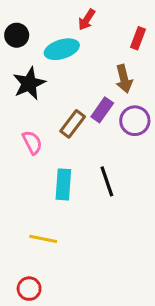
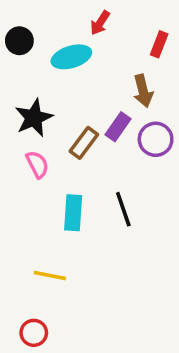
black star: (29, 83) -> (34, 118), moved

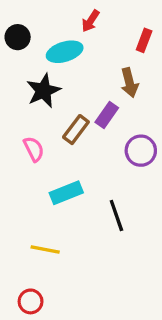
black star: (34, 118) -> (44, 91), moved
purple circle: (156, 139) -> (141, 151), moved
black line: (123, 209) -> (116, 216), moved
cyan rectangle: (73, 213) -> (66, 193), turned 64

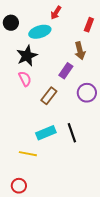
brown rectangle: (76, 130) -> (49, 96), moved
pink semicircle: (34, 149) -> (25, 79), moved
cyan rectangle: (66, 193) -> (46, 133), moved

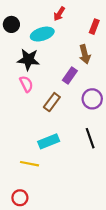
black star: (27, 56) -> (28, 60), turned 30
black line: (72, 133) -> (90, 138), moved

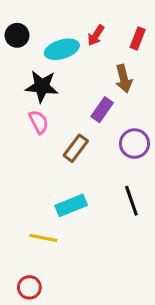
red arrow: (59, 14) -> (96, 35), moved

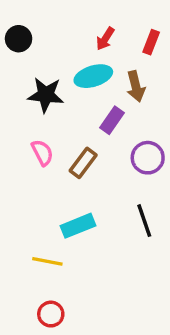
cyan ellipse: (62, 49) -> (93, 76), moved
pink semicircle: (39, 122) -> (42, 153), moved
red circle: (29, 287) -> (51, 314), moved

